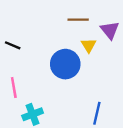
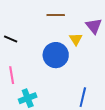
brown line: (78, 20) -> (56, 15), moved

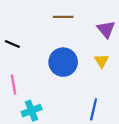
yellow triangle: (76, 39) -> (101, 61), moved

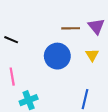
brown line: (63, 17) -> (71, 28), moved

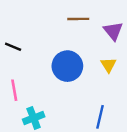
brown line: (71, 28) -> (78, 19), moved

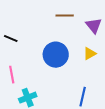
yellow triangle: (108, 65) -> (90, 54), turned 32

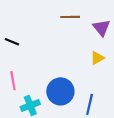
blue circle: (56, 55) -> (60, 91), moved

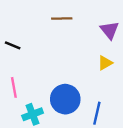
brown line: (70, 17) -> (62, 18), moved

